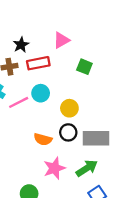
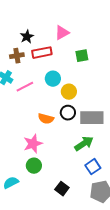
green square: (84, 67) -> (82, 56), turned -32
cyan circle: (41, 93) -> (53, 79), moved
pink star: (54, 168) -> (33, 144), moved

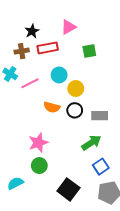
gray rectangle: (92, 118) -> (100, 116), size x0.7
orange semicircle: (46, 119) -> (52, 107), moved
black square: (62, 189) -> (68, 189), size x1.5

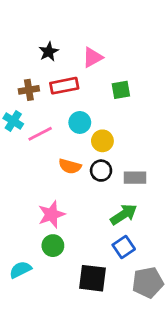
black star: (32, 31) -> (49, 52), moved
blue square: (101, 167) -> (124, 247), moved
black square: (68, 189) -> (93, 278), turned -30

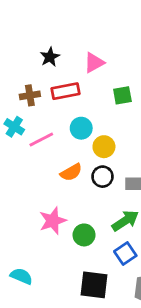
orange semicircle: (70, 166) -> (71, 172), turned -45
green circle: (53, 246) -> (84, 235), moved
cyan semicircle: (20, 270) -> (21, 276), turned 50

